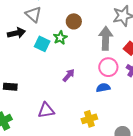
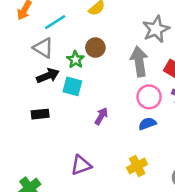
black arrow: (16, 33) -> (48, 76), moved
green star: (60, 38) -> (75, 60), moved
cyan square: (42, 44) -> (72, 86), moved
black rectangle: (10, 87) -> (40, 114), moved

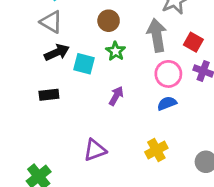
green star: (75, 60) -> (116, 51), moved

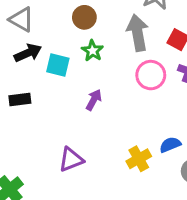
blue semicircle: (167, 103) -> (170, 145), moved

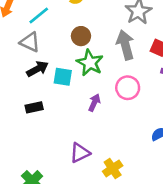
green star: (92, 51) -> (90, 63), size x1.5
pink circle: (151, 75) -> (128, 88), moved
yellow cross: (139, 159) -> (113, 168), moved

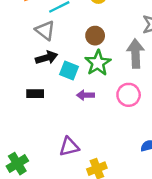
purple arrow: (94, 103) -> (85, 95), moved, turned -126

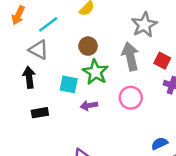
black arrow: (47, 58) -> (29, 77), moved, turned -70

